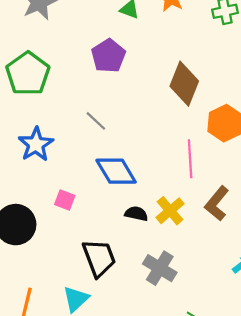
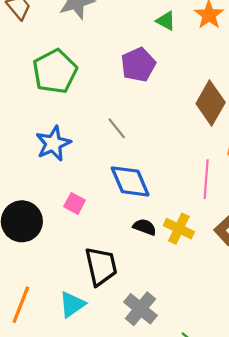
yellow cross: (170, 211) -> (179, 229), turned -32
gray cross: (160, 268) -> (140, 309), moved

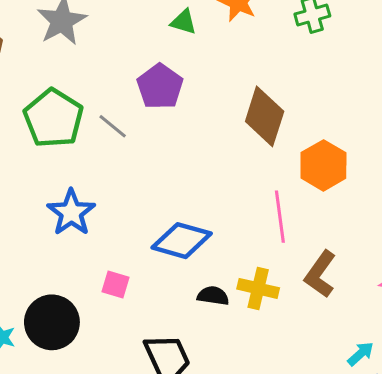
gray line: (117, 128) -> (113, 126), moved
blue diamond: (130, 181) -> (182, 241), turned -39

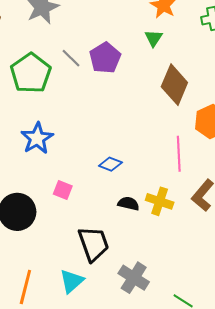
green triangle: (184, 22) -> (154, 38), moved, turned 42
gray line: (113, 126) -> (71, 58), moved
blue diamond: (182, 241) -> (110, 164), size x0.6

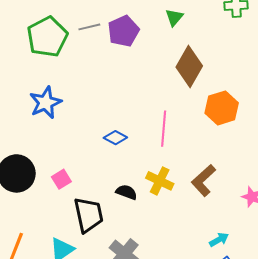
gray line: (71, 58) -> (89, 27), turned -65
pink line: (179, 154) -> (164, 129), moved
pink square: (63, 190) -> (61, 179), moved, turned 30
black semicircle: (129, 204) -> (126, 192), moved

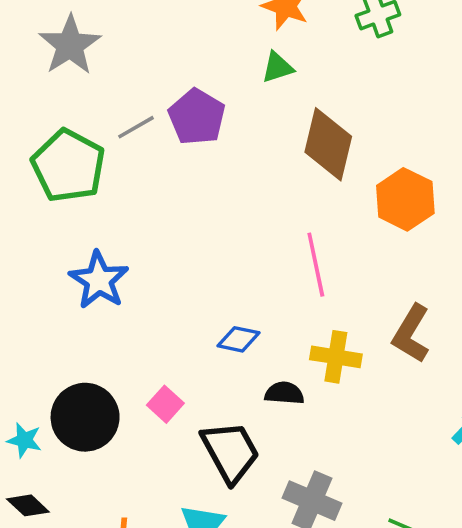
green triangle: (174, 17) -> (277, 67), turned 48
blue diamond: (115, 138) -> (239, 339), moved

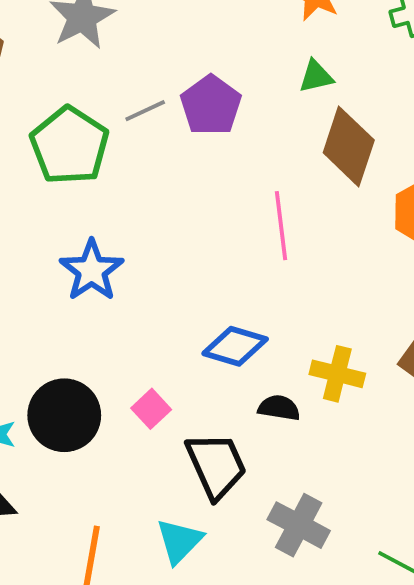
green triangle: (277, 67) -> (316, 76), moved
pink line: (316, 265) -> (281, 226), moved
blue diamond: (239, 339) -> (235, 346), size x1.4

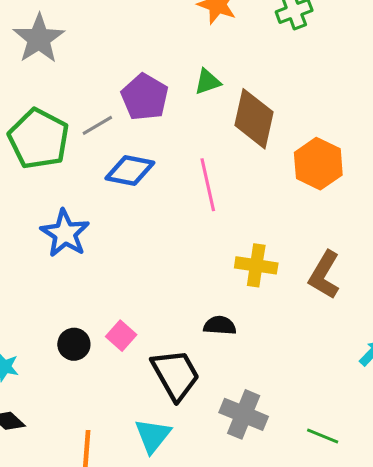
green triangle: (316, 76) -> (208, 82), moved
gray line: (145, 111) -> (97, 125), moved
blue diamond: (235, 346) -> (130, 171), moved
yellow cross: (337, 374) -> (256, 265), moved
black circle: (64, 415) -> (74, 344), moved, size x0.6

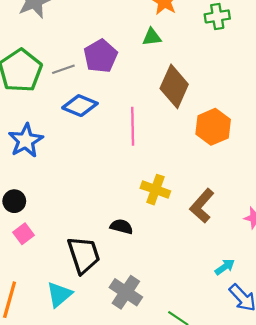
green triangle: (208, 82) -> (152, 37), moved
pink square: (121, 336) -> (23, 234), moved
black circle: (74, 344) -> (14, 201), moved

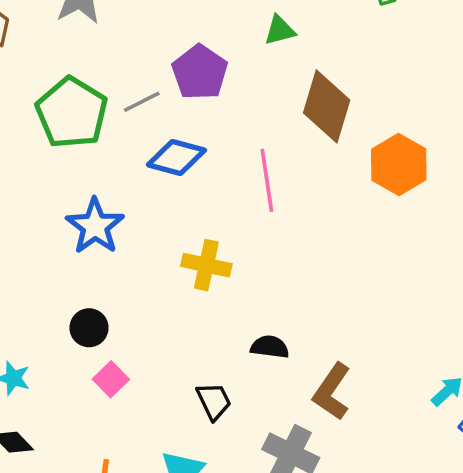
yellow cross: (155, 190) -> (206, 265), moved
brown L-shape: (202, 206) -> (332, 392), moved
black trapezoid: (84, 255) -> (214, 401), size x0.6

